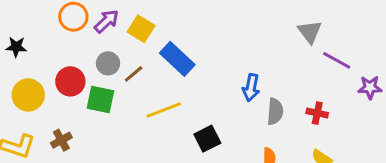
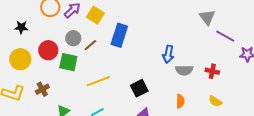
black star: (16, 47) -> (21, 27), moved
blue rectangle: (177, 59) -> (119, 35), turned 65
yellow line: (164, 110) -> (98, 81), moved
gray semicircle: (275, 112) -> (184, 70), turned 84

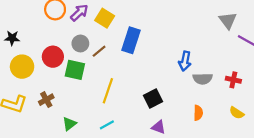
black star: (21, 27) -> (12, 38), moved
yellow line: (98, 81) -> (108, 91), turned -50

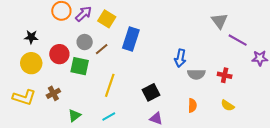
black star: (12, 38) -> (31, 37), moved

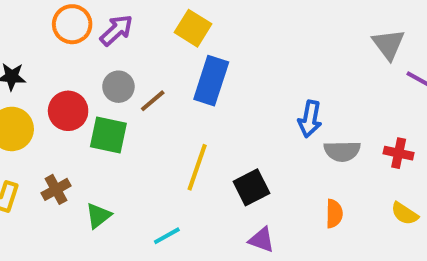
yellow square: (107, 19) -> (193, 28), moved
yellow line: (110, 85) -> (197, 167), moved
green triangle: (75, 116) -> (98, 216), moved

